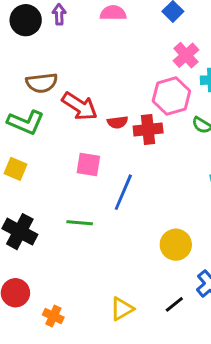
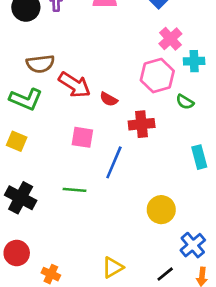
red semicircle: (117, 122) -> (109, 99), turned 36
red cross: (148, 130) -> (142, 124), moved
black line: (174, 304) -> (165, 274), moved

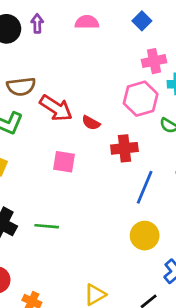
pink cross: (170, 39) -> (154, 61), turned 30
blue line: (114, 162) -> (145, 187), moved
green line: (74, 190) -> (47, 226), moved

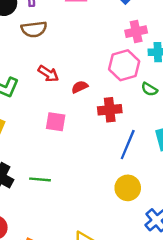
brown semicircle: (21, 87) -> (34, 29), moved
red arrow: (56, 108) -> (48, 74), size x0.7
red semicircle: (91, 123) -> (80, 87), turned 126

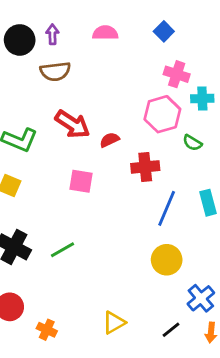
pink cross: (136, 32) -> (177, 74), turned 30
red arrow: (48, 74) -> (72, 124), size x1.4
green line: (40, 179) -> (62, 250), turned -35

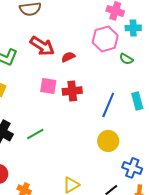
red cross: (145, 167) -> (72, 91), moved
blue cross: (201, 298) -> (132, 168), turned -30

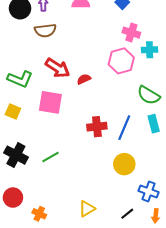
green semicircle: (126, 59) -> (149, 95), moved, size x1.6
pink square: (48, 86) -> (50, 102), moved, size x1.4
red cross: (72, 91) -> (97, 127), moved

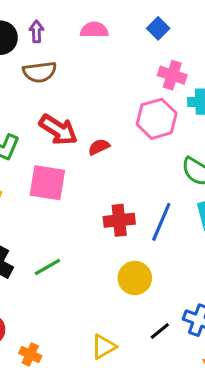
yellow circle: (124, 164) -> (135, 278), moved
black line: (127, 214) -> (160, 331), moved

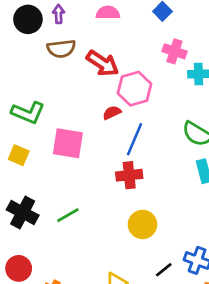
pink hexagon: (157, 119) -> (135, 89), moved
red arrow: (58, 130) -> (103, 63), moved
blue line: (161, 222) -> (135, 139), moved

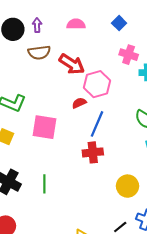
green line: (68, 215) -> (44, 184), turned -60
yellow circle: (142, 224) -> (127, 186), moved

